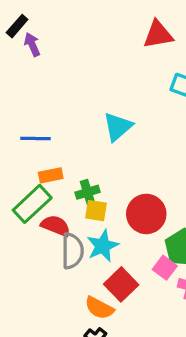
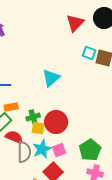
red triangle: (158, 34) -> (75, 23), turned -36
red circle: (146, 214) -> (56, 122), moved
pink square: (165, 268) -> (59, 150), moved, turned 32

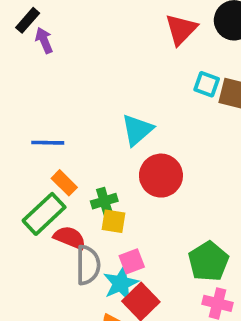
orange rectangle: (11, 107) -> (64, 183), turned 56
red circle: (56, 122) -> (161, 176), moved
cyan star: (42, 149) -> (121, 283), moved
pink square: (59, 150) -> (132, 261), moved

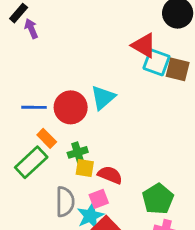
red triangle: (181, 29) -> (144, 45), moved, turned -44
cyan square: (207, 84) -> (157, 62), size x1.4
red circle: (161, 176) -> (71, 107), moved
red semicircle: (70, 238) -> (110, 175), moved

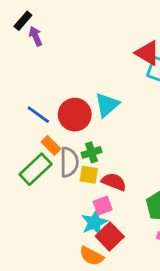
blue line: (34, 107) -> (38, 115), turned 35
green cross: (78, 152) -> (92, 152), moved
gray semicircle: (65, 202) -> (69, 162), moved

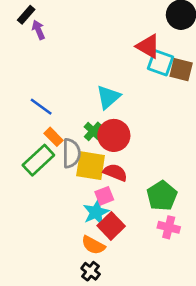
red circle: (75, 115) -> (114, 135), moved
green cross: (92, 152) -> (93, 131), moved, turned -30
yellow square: (89, 175) -> (91, 166), size x1.6

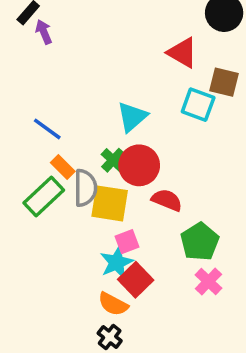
cyan square: (160, 63) -> (198, 105), moved
red semicircle: (115, 172) -> (167, 200), moved
pink cross: (169, 227) -> (208, 282), turned 30

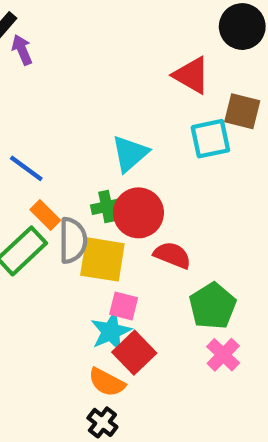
cyan square: (198, 105) -> (210, 139), turned -32
green cross: (113, 160) -> (107, 206), turned 35
pink square: (127, 242) -> (124, 306), turned 35

